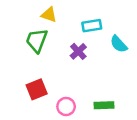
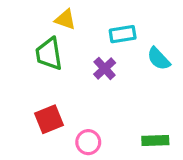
green trapezoid: (37, 40) -> (49, 54), turned -30
green rectangle: (104, 105) -> (155, 140), moved

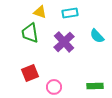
cyan rectangle: (123, 34) -> (70, 13), moved
purple cross: (105, 69) -> (64, 42), size x1.5

